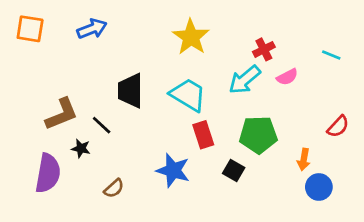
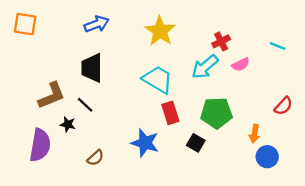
blue arrow: (92, 29) -> (97, 24), moved
black trapezoid: (130, 91) -> (92, 68), moved

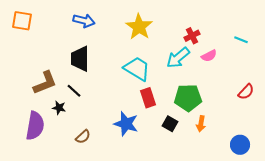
blue arrow: (97, 24) -> (84, 21), turned 35
orange arrow: (255, 134) -> (201, 124), moved
blue circle: (267, 157) -> (240, 145), moved

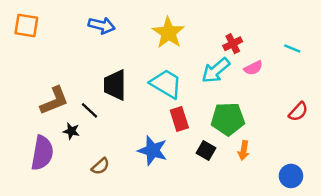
black trapezoid: (80, 59) -> (115, 85), moved

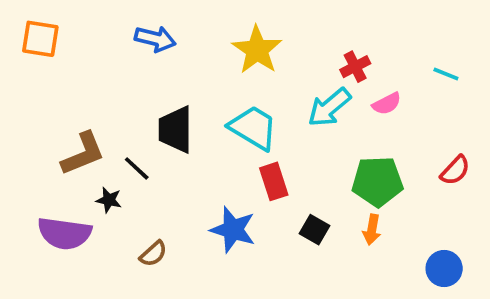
green pentagon: (228, 119) -> (377, 181), moved
purple semicircle: (42, 153) -> (64, 233), turned 88

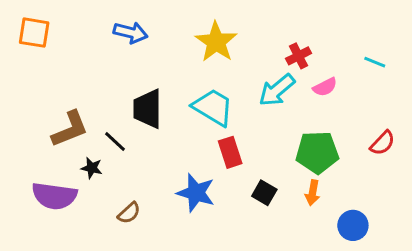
blue circle: (444, 268) -> (353, 225), moved

